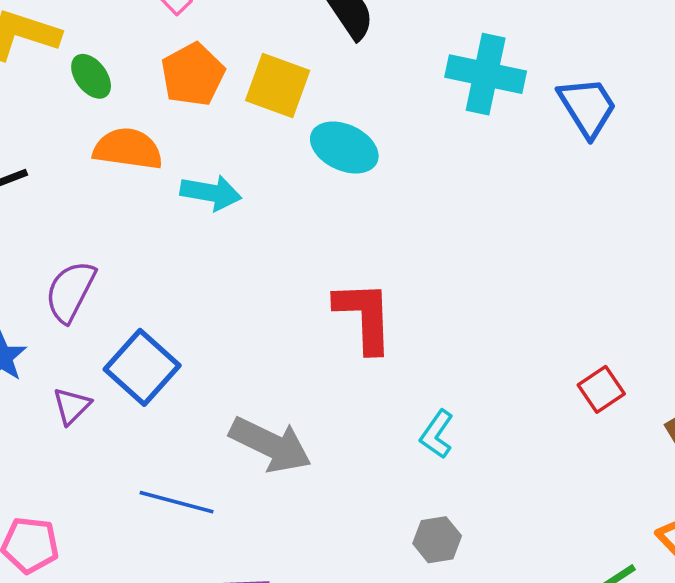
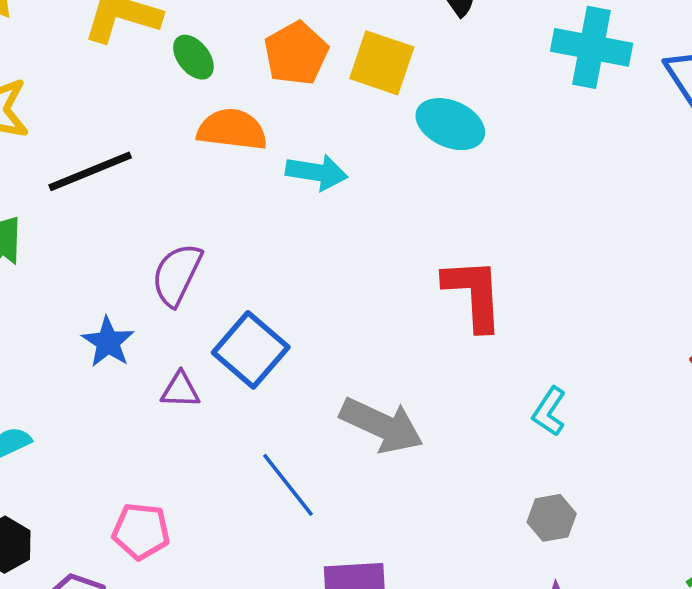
purple triangle: (72, 406) -> (180, 390), turned 48
blue line: (177, 502) -> (288, 485), turned 38

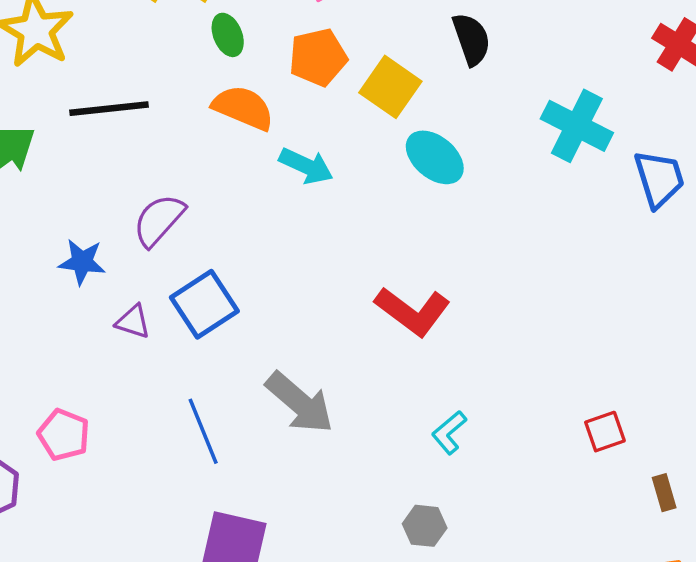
red L-shape: (474, 294) -> (413, 311), turned 114
blue star: (108, 342) -> (82, 262), turned 30

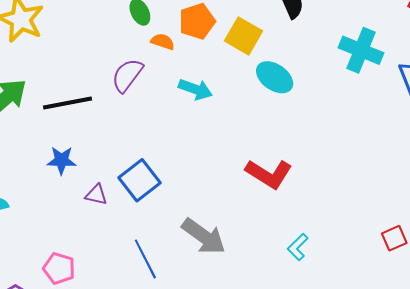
orange semicircle: (243, 108) -> (163, 42), moved, size x0.6
black line: (109, 109) -> (68, 103), moved
purple semicircle: (159, 220) -> (127, 75), moved

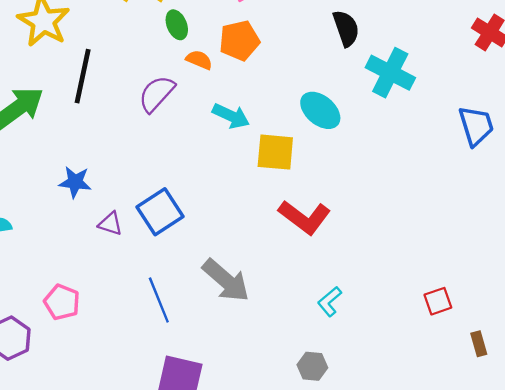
yellow square: (243, 36) -> (275, 152), moved, turned -30
cyan cross: (361, 50) -> (390, 73), moved
black line: (68, 103) -> (83, 76), moved, turned -72

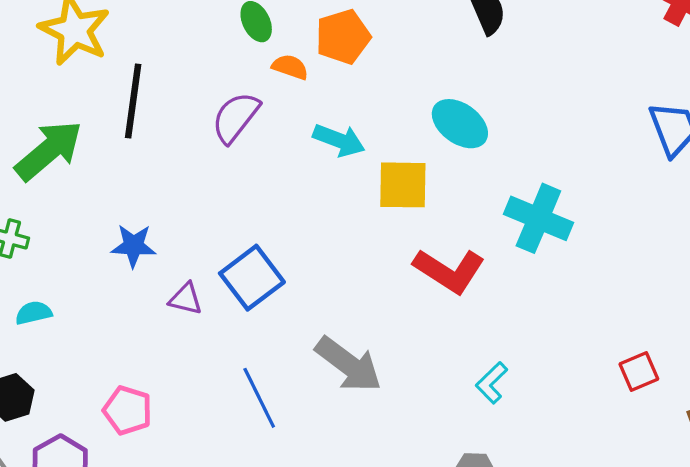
cyan cross: (390, 73) -> (538, 218), moved

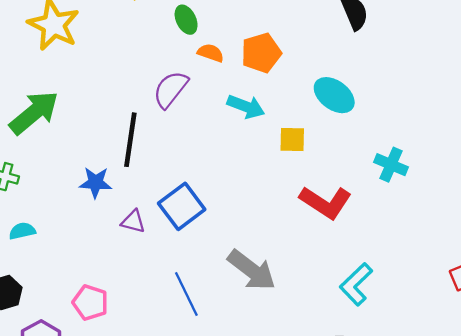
orange pentagon: (343, 37) -> (261, 53), moved
black line: (133, 101) -> (130, 140), moved
yellow square: (403, 185) -> (292, 140), size x0.7
cyan cross: (538, 218) -> (391, 165), size x0.7
cyan L-shape: (492, 383) -> (356, 284), size x1.4

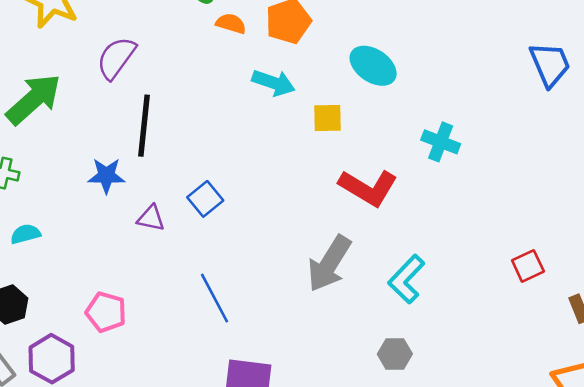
purple semicircle: (171, 89) -> (116, 58), moved
blue square: (182, 206) -> (205, 199), size x0.7
gray arrow: (252, 270) -> (329, 264), moved, turned 87

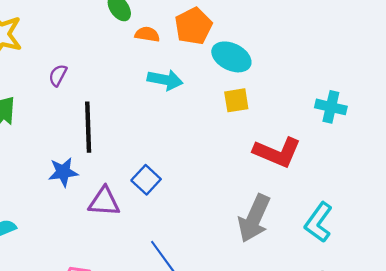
purple semicircle: (116, 58) -> (58, 75), size x0.6
cyan ellipse: (373, 66) -> (231, 57), moved
cyan arrow: (273, 83) -> (165, 80), moved
purple triangle: (151, 218) -> (104, 202), size x1.4

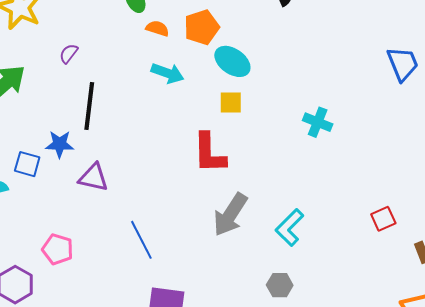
red L-shape: (277, 152) -> (209, 153), moved, turned 57
blue square: (146, 180) -> (27, 164), moved, turned -36

